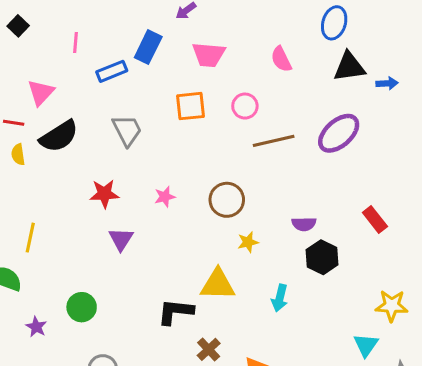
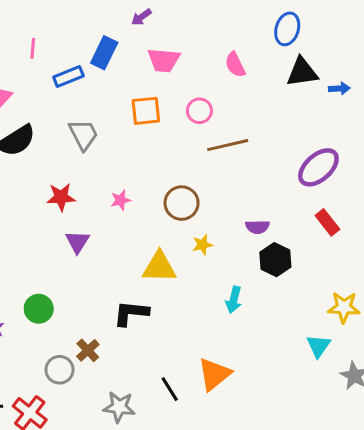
purple ellipse: (339, 133) -> (318, 167), moved
yellow triangle: (218, 284) -> (159, 267), moved
brown cross: (209, 349) -> (88, 350), moved

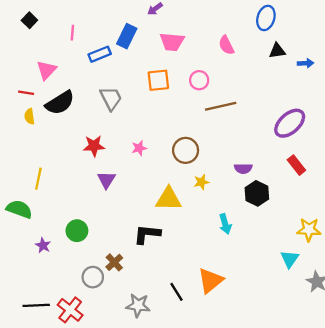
black triangle: (302, 72) -> (277, 51), size x0.7
cyan arrow: (234, 300) -> (225, 224), turned -30

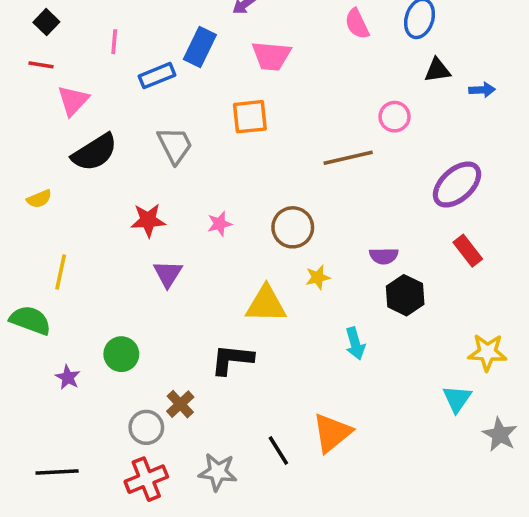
pink semicircle: (226, 45) -> (357, 24), moved
pink circle: (199, 80) -> (395, 117), moved
red line: (26, 93) -> (41, 65), moved
yellow semicircle: (29, 116) -> (39, 199), moved, turned -105
red cross: (70, 310) -> (146, 479), moved, turned 30

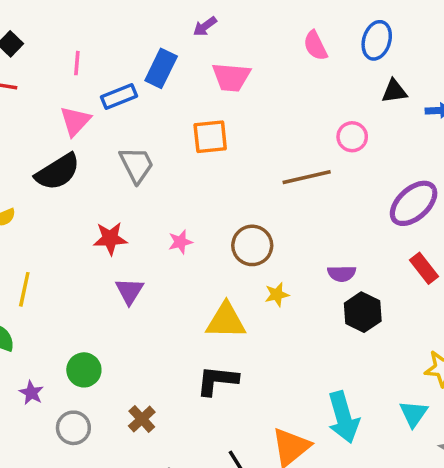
pink triangle: (73, 101) -> (75, 121), moved
cyan arrow: (355, 343) -> (343, 417), moved, size x1.6
black L-shape: (232, 359) -> (217, 380), moved
gray circle: (146, 427) -> (73, 428), moved

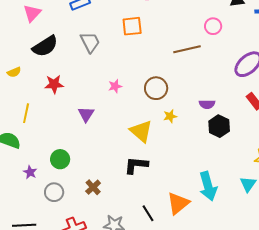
pink triangle: (75, 121) -> (32, 13), moved
red star: (110, 238) -> (54, 84), moved
yellow triangle: (226, 321) -> (141, 131), turned 40

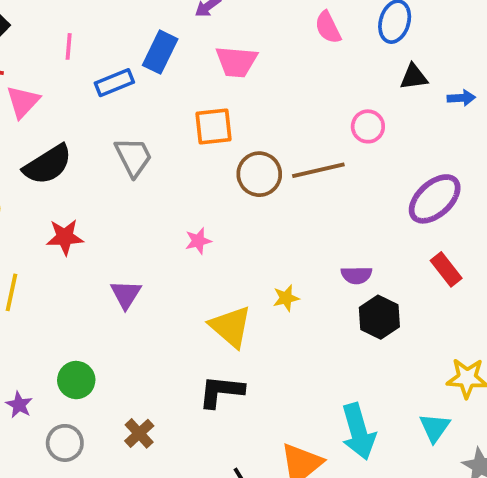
pink star: (115, 86) -> (198, 241), moved
brown circle: (156, 88) -> (259, 174), moved

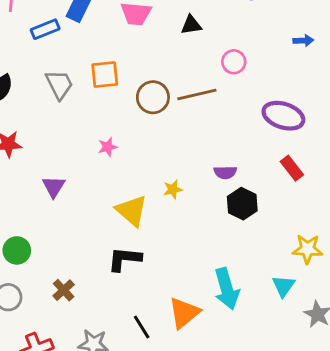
black triangle: (414, 77) -> (191, 25), moved
orange square: (214, 126) -> (105, 75), moved
purple ellipse: (435, 199) -> (283, 116), turned 60

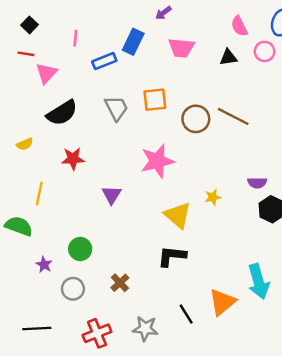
pink circle: (234, 62) -> (265, 51), moved
brown line: (197, 94) -> (233, 116), turned 40
pink star: (108, 147) -> (157, 161), size x2.0

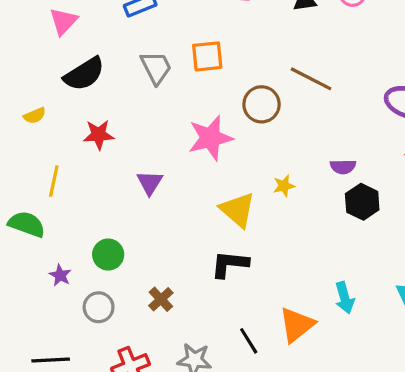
brown circle: (196, 119) -> (262, 104), moved
cyan arrow: (258, 282) -> (345, 298), size x0.7

